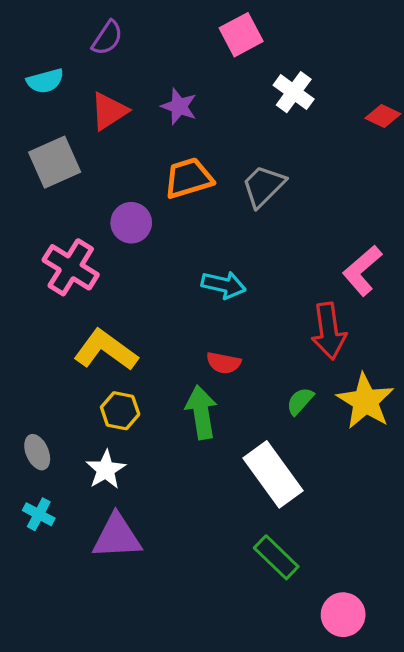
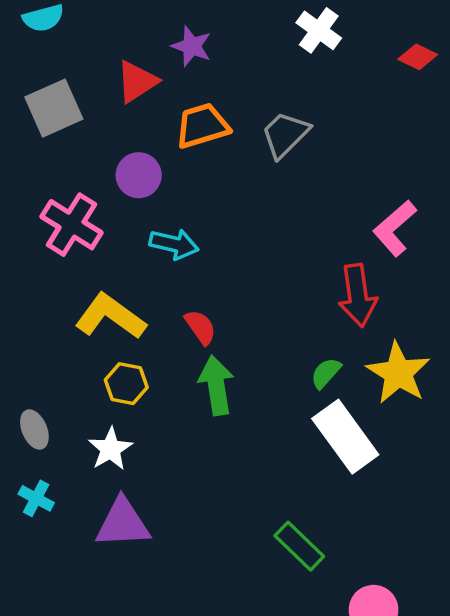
red triangle: (109, 111) -> (137, 82), moved
cyan arrow: (224, 285) -> (174, 244), moved
red semicircle: (224, 363) -> (200, 327), moved, turned -136
white rectangle: (273, 474) -> (345, 437), moved

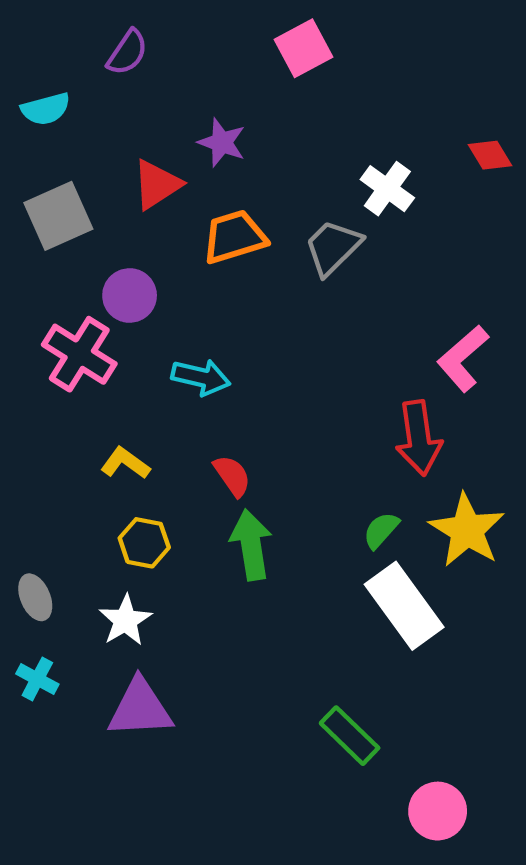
white cross: (319, 30) -> (387, 189), moved
red diamond: (418, 57) -> (490, 155), turned 33
purple circle: (139, 175) -> (130, 296), moved
yellow L-shape: (110, 316) -> (125, 463), size x0.6

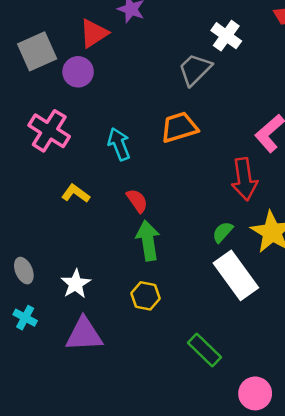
orange trapezoid: (234, 237) -> (179, 127), moved
purple circle: (130, 296) -> (78, 72), moved
cyan arrow: (201, 377) -> (119, 144), turned -124
yellow hexagon: (144, 543) -> (146, 296), moved

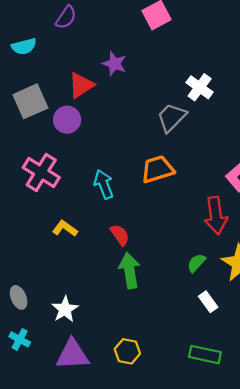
white rectangle: (236, 275) -> (208, 302), size x0.5
yellow hexagon: (146, 296) -> (127, 351), moved
green rectangle: (205, 350) -> (205, 355), moved, turned -32

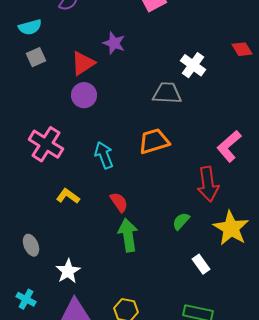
gray square: (30, 101) -> (36, 57), moved, size x0.6
gray trapezoid: (172, 118) -> (167, 93), turned 48
purple circle: (67, 120) -> (84, 95), moved
green semicircle: (196, 263) -> (181, 221), moved
gray ellipse: (19, 297) -> (31, 245), moved

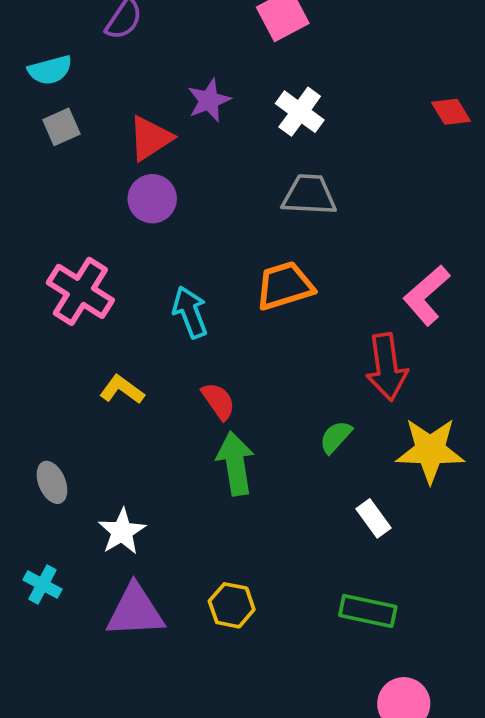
purple star: (114, 43) -> (209, 100), turned 30
white cross: (193, 65) -> (300, 112), moved
yellow star: (231, 228) -> (430, 450), turned -30

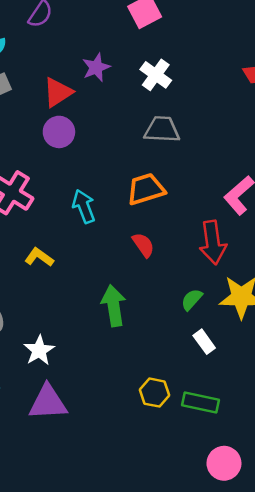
red semicircle: (218, 401) -> (143, 245), moved
green semicircle: (336, 437) -> (192, 299), moved
yellow hexagon: (232, 605) -> (155, 393), moved

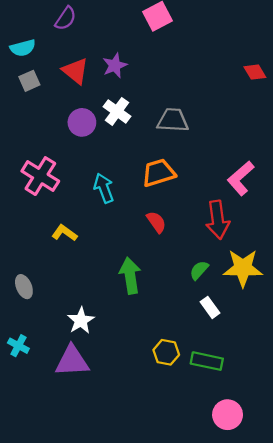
white cross: (156, 75) -> (117, 111), moved
red triangle: (58, 92) -> (75, 71), moved, turned -48
white star: (39, 350) -> (81, 321), moved

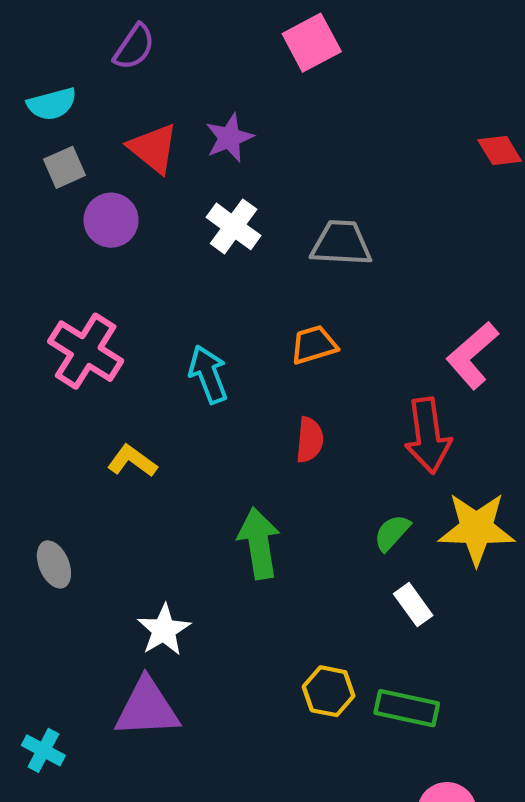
purple circle: (82, 122) -> (111, 220), moved
orange trapezoid: (159, 173) -> (314, 345), size x0.7
red semicircle: (156, 222) -> (310, 440), turned 40
cyan cross: (18, 346) -> (43, 750), moved

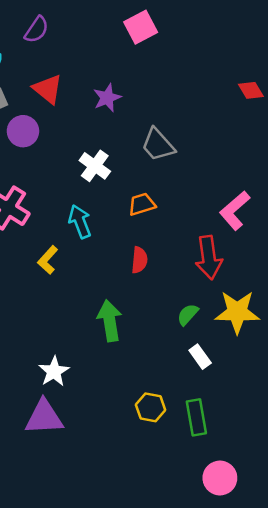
purple star: (229, 138) -> (107, 98), moved
white cross: (234, 226) -> (95, 166), moved
gray trapezoid: (341, 243) -> (158, 145), turned -135
yellow L-shape: (132, 461) -> (48, 260), moved, turned -84
green rectangle: (407, 708) -> (196, 417), turned 68

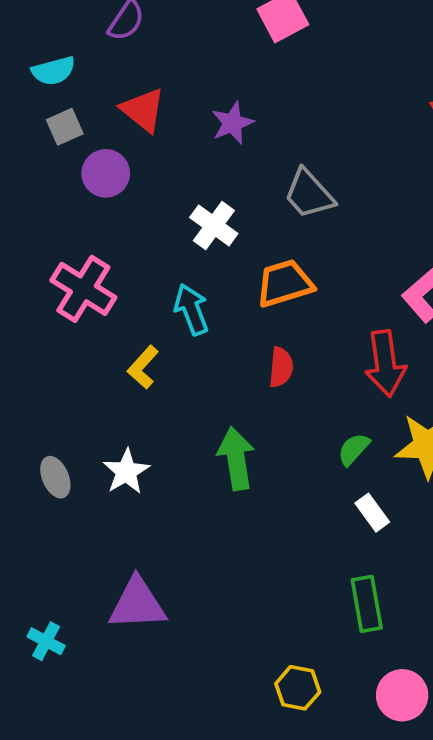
orange trapezoid: (142, 204) -> (285, 283), size x1.4
white star: (54, 371) -> (126, 472), moved
yellow hexagon: (151, 407) -> (298, 688), moved

